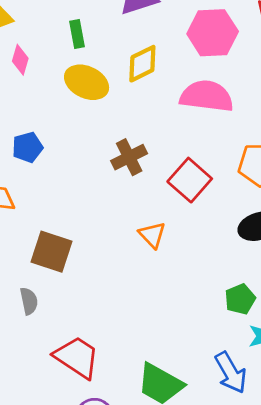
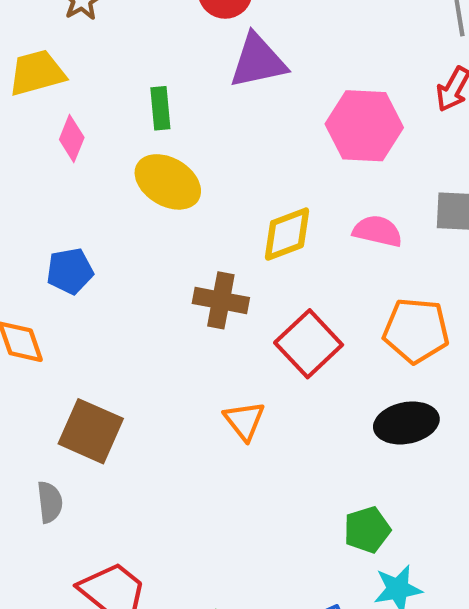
yellow diamond: (142, 64) -> (287, 234), moved
pink semicircle: (207, 96) -> (377, 231), moved, size x0.6
brown cross: (129, 157) -> (221, 300), turned 32

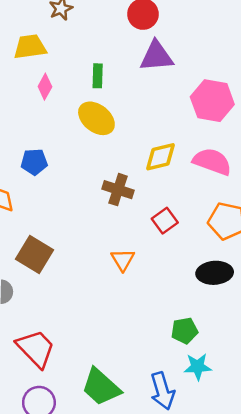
pink semicircle: (377, 231) -> (212, 162), size x1.4
red square: (309, 344) -> (165, 221), size x0.7

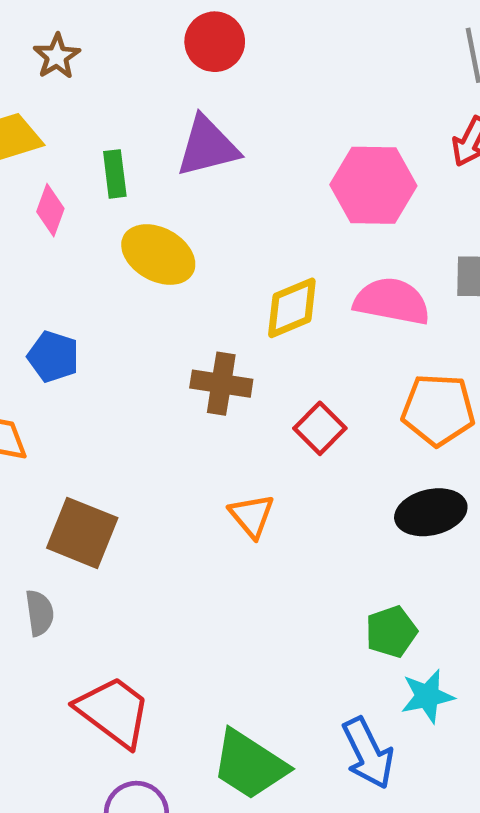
purple triangle: (156, 56) -> (207, 147), moved
green rectangle: (98, 76) -> (115, 174), moved
blue pentagon: (34, 162) -> (53, 357), turned 30

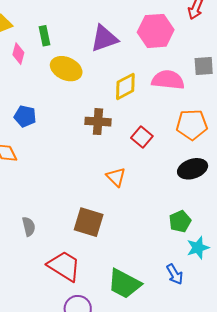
purple triangle: (207, 147) -> (104, 38), moved
brown square: (82, 533) -> (89, 222), moved
blue arrow: (368, 753) -> (175, 274), size x0.7

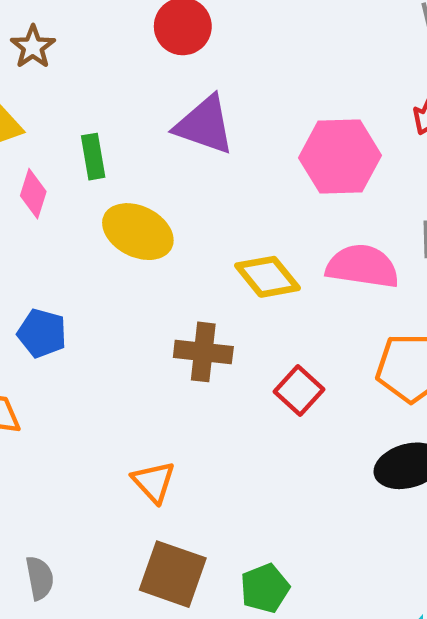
purple triangle: (104, 38) -> (205, 125), moved, turned 36
yellow diamond: (125, 86) -> (267, 277), turned 76
orange triangle: (116, 177) -> (154, 482), moved
green pentagon: (180, 221) -> (265, 588), moved

